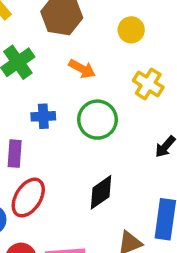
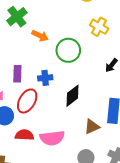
orange arrow: (82, 69) -> (40, 36), moved
blue cross: (43, 116) -> (45, 78), moved

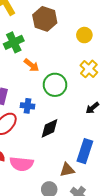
brown triangle: (92, 127) -> (67, 170), moved

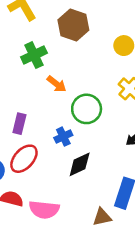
blue cross: (27, 106) -> (63, 137), moved, turned -32

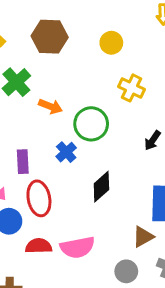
blue cross: (63, 137) -> (66, 152), moved
red ellipse: (24, 159) -> (39, 198), turned -36

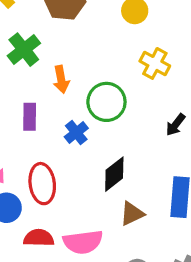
orange arrow: (50, 106) -> (61, 79), turned 55
purple rectangle: (23, 162) -> (30, 117), moved
brown triangle: (143, 237) -> (132, 214), moved

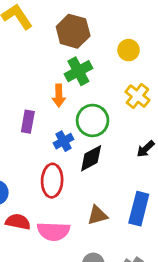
green cross: (24, 50) -> (78, 71), moved
black diamond: (114, 174) -> (91, 158), moved
red ellipse: (42, 184) -> (52, 181), moved

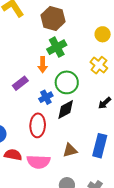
yellow circle: (129, 50) -> (103, 34), moved
purple rectangle: (28, 122) -> (20, 83), turned 42

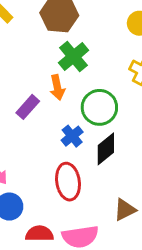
purple rectangle: (20, 83) -> (28, 107), moved

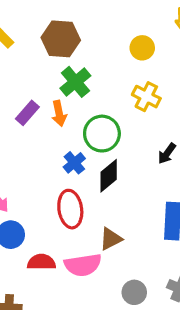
purple rectangle: (28, 107) -> (27, 113), moved
brown triangle: (125, 210) -> (111, 239), moved

